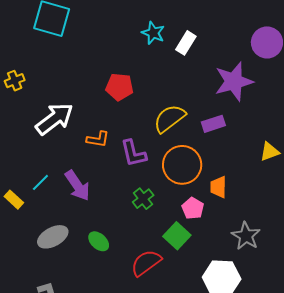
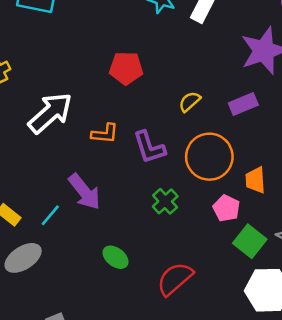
yellow semicircle: (170, 118) -> (190, 102), size x0.6
cyan line: (40, 182) -> (50, 215), moved
green square: (177, 236) -> (250, 241), moved
gray ellipse: (53, 237) -> (23, 258), moved

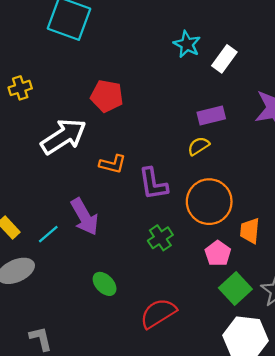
red pentagon: (126, 68) -> (107, 96), moved
purple rectangle: (243, 104) -> (211, 115), moved

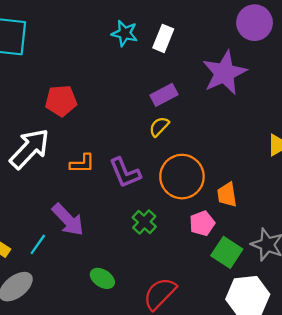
pink pentagon: (218, 253) -> (202, 223), turned 30

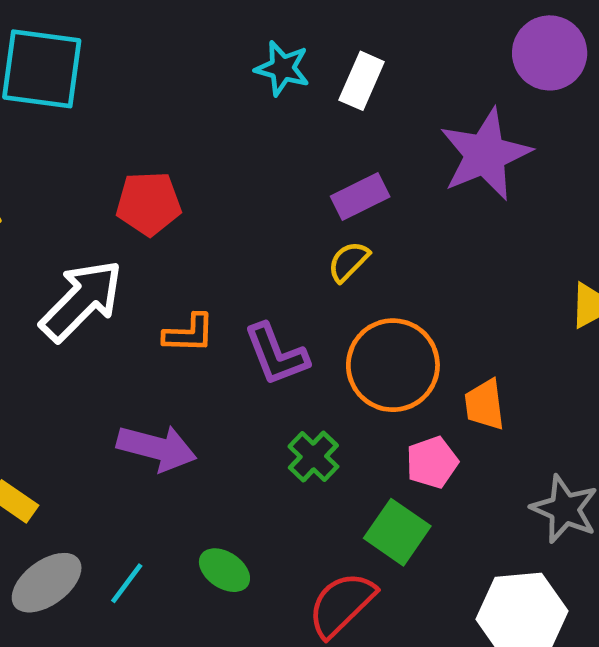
purple arrow: (68, 220) -> (157, 448), turned -33
cyan line: (38, 244) -> (127, 583), moved
green square: (227, 252) -> (397, 532), moved

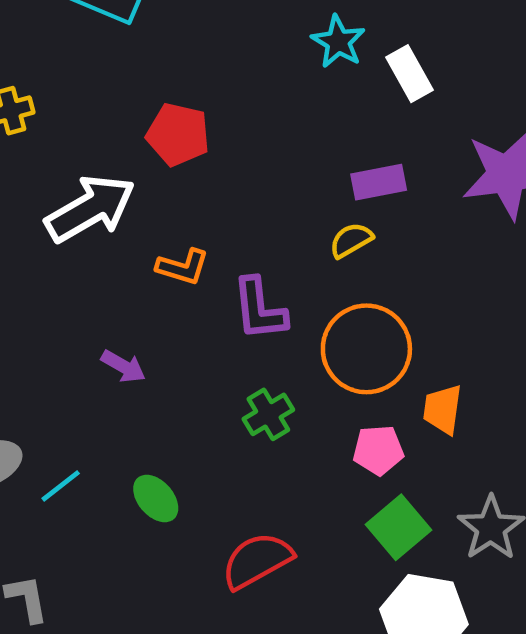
white rectangle: (362, 81) -> (409, 74), turned -68
purple arrow: (157, 448) -> (123, 366), size x0.6
green square: (397, 532) -> (399, 527), moved

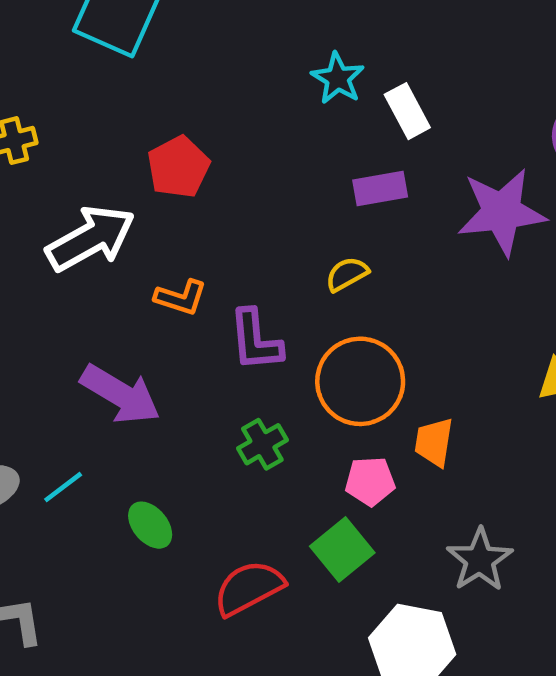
red pentagon: (178, 134) -> (178, 167), turned 30
purple rectangle: (379, 182) -> (380, 188), moved
purple arrow: (123, 366) -> (120, 394), size x1.8
cyan line: (61, 486) -> (63, 487), moved
green square: (399, 527) -> (342, 549), moved

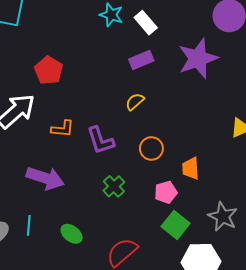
orange circle: (360, 381) -> (151, 148), size x0.6
cyan line: (63, 487) -> (29, 225), turned -36
green square: (342, 549) -> (176, 225), moved

